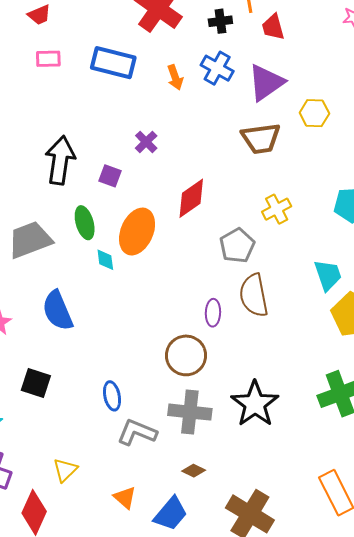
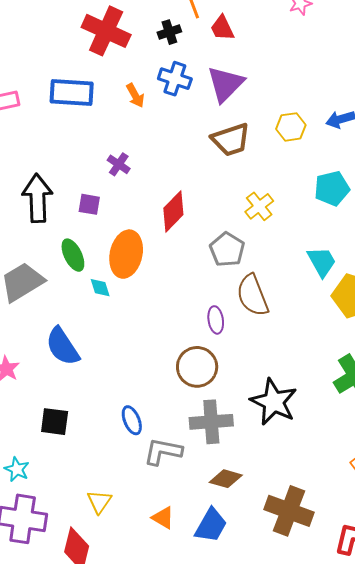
yellow hexagon: (314, 113) -> (291, 127), moved
brown diamond: (194, 471) -> (226, 479), size x1.4

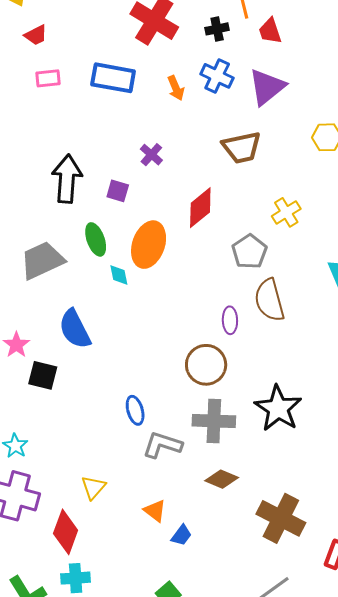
brown trapezoid: (231, 140) -> (242, 147), moved
black square: (55, 422) -> (43, 375), moved
blue trapezoid: (211, 525) -> (181, 535), moved, size x0.6

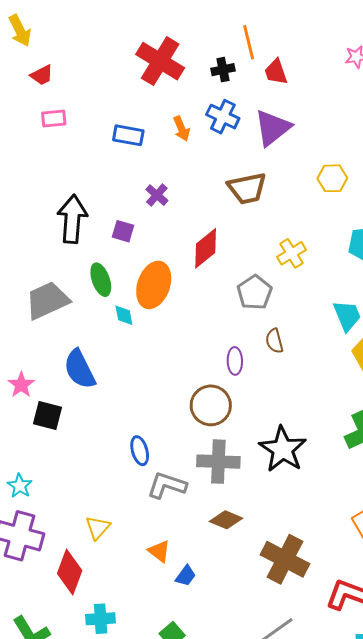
blue rectangle: (113, 78) -> (128, 135), moved, size x0.7
brown semicircle: (269, 300) -> (274, 341), size x0.6
cyan cross: (76, 578) -> (101, 619), moved

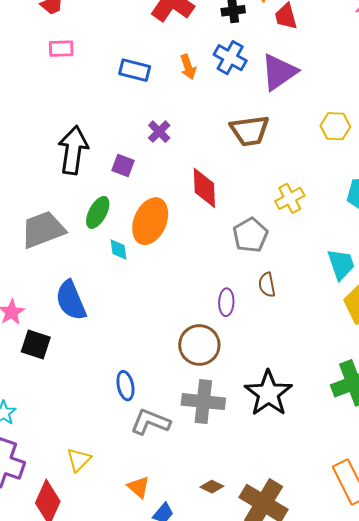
red diamond: (206, 248) -> (204, 188), turned -57
green ellipse: (101, 280) -> (98, 212), turned 44
brown diamond: (226, 520) -> (212, 487), moved, size x0.7

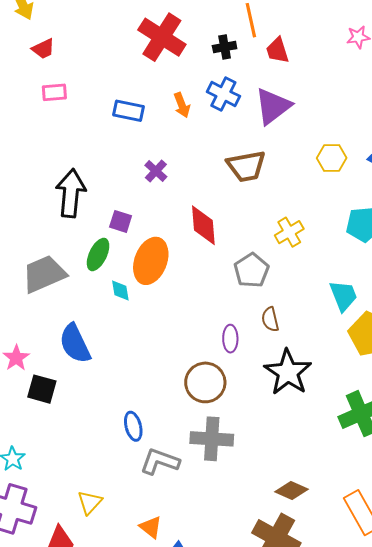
purple square: (123, 166) -> (121, 221), moved
black star: (268, 393) -> (288, 372), moved
brown diamond: (212, 487) -> (292, 490), moved, size x1.4

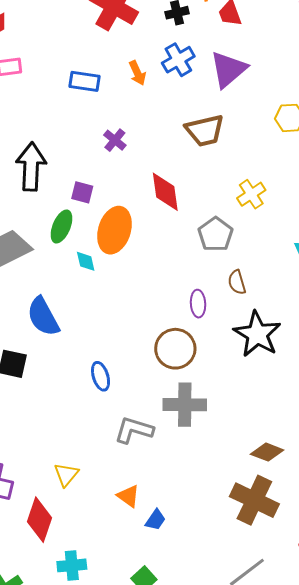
blue cross: (223, 94) -> (178, 60), turned 36
blue ellipse: (133, 426) -> (101, 376), moved

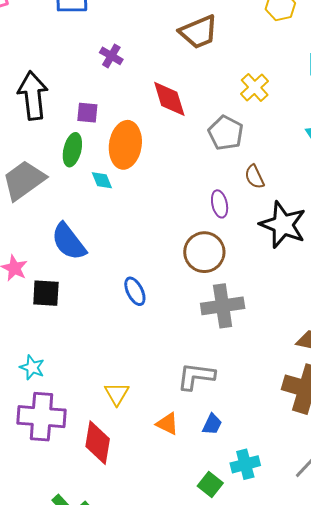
gray L-shape: (134, 430) -> (196, 376), moved
orange triangle: (128, 496) -> (167, 424), moved
cyan cross: (72, 565) -> (245, 464), moved

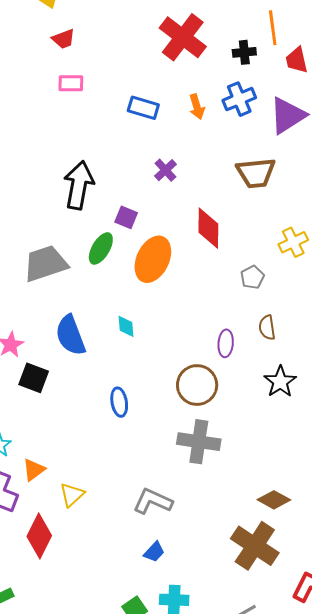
gray pentagon: (226, 133) -> (252, 277), size x0.7
cyan diamond: (102, 180) -> (126, 326), moved
black star: (283, 225) -> (280, 382), size x0.7
orange triangle: (167, 424) -> (34, 470), moved, turned 40

